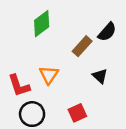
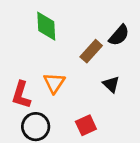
green diamond: (42, 24) -> (46, 26), turned -56
red L-shape: (19, 85) -> (21, 95), turned 35

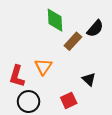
green diamond: (46, 26) -> (55, 20), moved
black triangle: (111, 84) -> (89, 79), moved

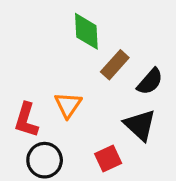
black semicircle: (95, 29) -> (150, 82), moved
black triangle: (89, 79) -> (140, 125), size x1.5

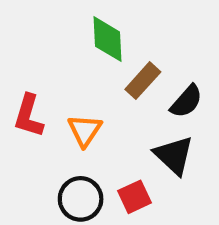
red L-shape: (26, 120) -> (29, 116), moved
black circle: (45, 160) -> (81, 199), moved

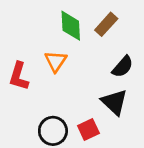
brown rectangle: (143, 81) -> (106, 24), moved
orange triangle: (85, 130) -> (56, 61), moved

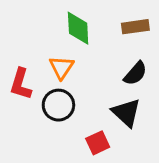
brown rectangle: (106, 24) -> (135, 27), moved, turned 40
black circle: (53, 131) -> (58, 105), moved

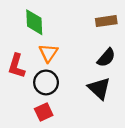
green diamond: (78, 28) -> (34, 22), moved
red square: (98, 143) -> (44, 112), moved

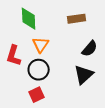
brown rectangle: (106, 21) -> (77, 19), moved
black triangle: (99, 88) -> (84, 75), turned 35

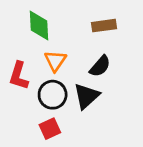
black semicircle: (90, 49) -> (100, 66), moved
black triangle: (84, 75) -> (86, 96), moved

